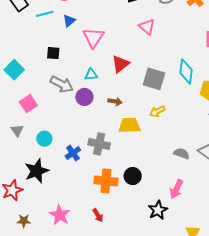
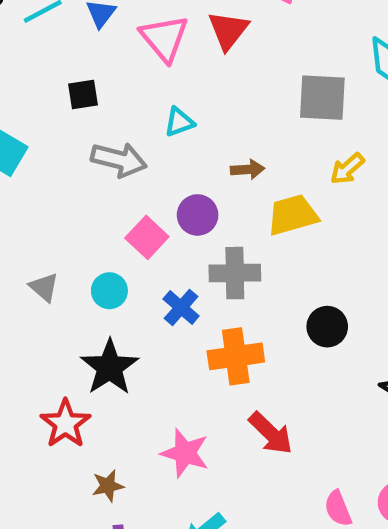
red triangle: (120, 64) -> (228, 30), moved
purple circle: (84, 97) -> (198, 215), moved
pink square: (28, 104) -> (147, 237), moved
orange cross: (106, 181) -> (236, 356), moved
red arrow: (98, 215) -> (271, 433), size x1.5

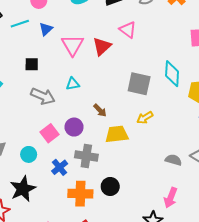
brown arrow: (248, 169) -> (100, 110), turned 40
black circle: (327, 327) -> (110, 186), moved

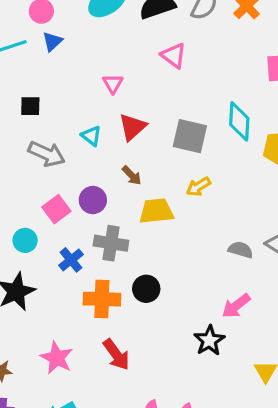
blue triangle: (46, 29) -> (52, 41), moved
pink triangle: (72, 45) -> (113, 84), moved, size x0.6
red triangle: (102, 46) -> (133, 127), moved
cyan triangle: (73, 84) -> (91, 136), turned 48
pink arrow: (171, 198) -> (236, 306), turned 30

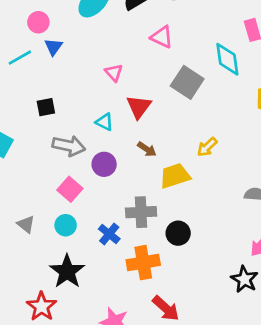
cyan diamond: (239, 121) -> (227, 59), moved
gray square: (190, 136) -> (187, 82), moved, turned 32
purple circle: (93, 200) -> (104, 164), moved
pink square: (56, 209) -> (70, 189), moved
black circle: (146, 289) -> (178, 233), moved

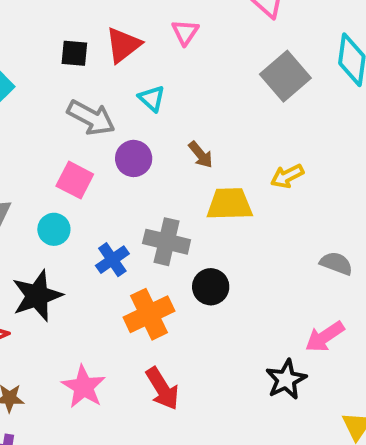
red triangle: (139, 107) -> (123, 45), moved
pink square: (70, 189) -> (75, 180), turned -30
orange cross: (143, 263) -> (149, 314), turned -32

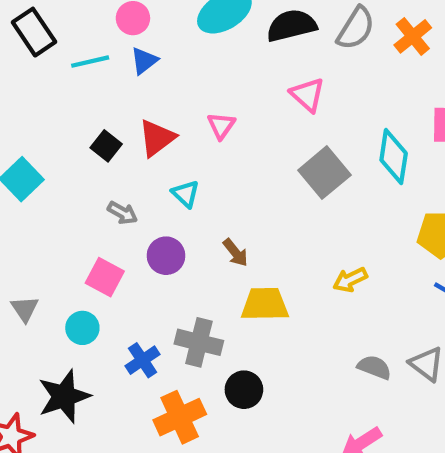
black square: (74, 53) -> (106, 146), turned 32
gray arrow: (91, 118) -> (122, 213), size x0.6
yellow arrow: (287, 176) -> (350, 280), moved

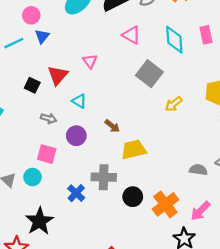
cyan diamond: (394, 157) -> (174, 40), moved
yellow arrow: (350, 280) -> (174, 104), moved
cyan circle: (82, 328) -> (32, 177), moved
orange cross: (180, 417) -> (165, 204), moved

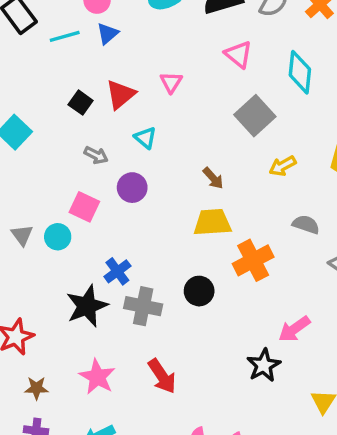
brown arrow: (112, 126) -> (213, 178), moved
gray semicircle: (198, 170) -> (306, 224), moved
gray cross: (104, 177) -> (143, 306), moved
orange cross: (165, 204) -> (253, 260), moved
black star: (39, 221) -> (87, 306), moved

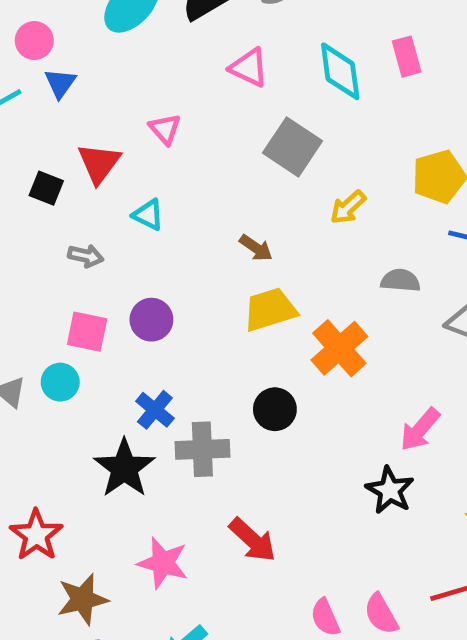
purple circle: (132, 188) -> (151, 320), moved
brown star: (37, 388) -> (82, 599), size x1.5

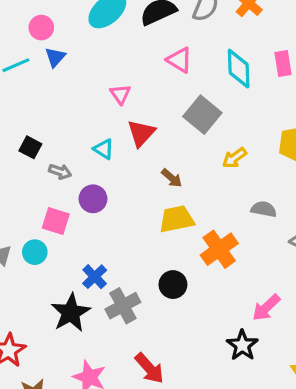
red triangle: (99, 163) -> (141, 133), moved
black square: (46, 188) -> (30, 147), moved
purple circle: (151, 320) -> (93, 199), moved
gray cross: (202, 449) -> (123, 306), turned -32

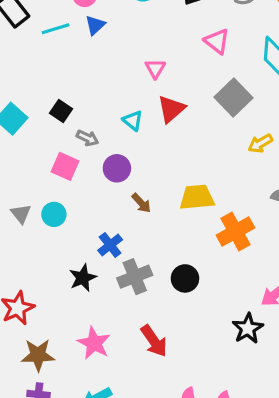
brown arrow: (172, 178) -> (141, 203), moved
pink square: (56, 221) -> (65, 166), moved
black circle: (173, 285) -> (185, 278), moved
black star: (71, 313) -> (83, 278), size x0.7

